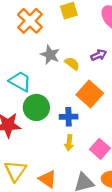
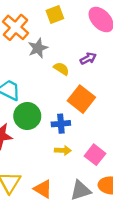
gray star: (50, 55) -> (38, 48), moved, turned 30
yellow arrow: (69, 143) -> (63, 150), turned -91

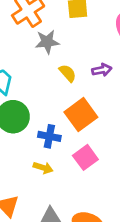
pink square: (95, 155) -> (85, 157), moved

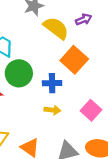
yellow semicircle: (68, 73) -> (56, 28), size x1.6
pink square: (85, 157) -> (91, 110), moved

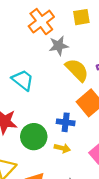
green circle: (19, 73) -> (34, 137), moved

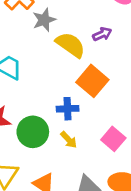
yellow arrow: (62, 148) -> (69, 140), turned 42

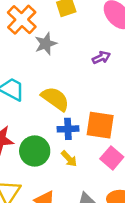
yellow semicircle: (71, 45) -> (55, 99), moved
orange square: (92, 81) -> (100, 125), moved, turned -32

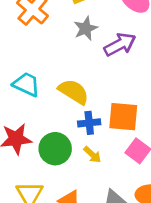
gray star: (46, 44) -> (86, 28), moved
purple arrow: (101, 58) -> (120, 44), size x1.6

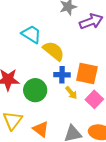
cyan trapezoid: (26, 84) -> (31, 34), moved
yellow arrow: (92, 155) -> (71, 93), moved

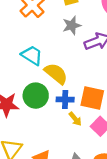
green circle: (35, 90) -> (36, 96), moved

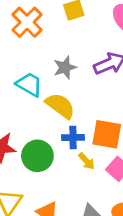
gray star: (72, 25) -> (65, 67), moved
green circle: (36, 96) -> (37, 156), moved

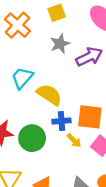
gray star: (65, 67) -> (60, 44), moved
cyan trapezoid: (29, 84) -> (22, 78), turned -75

